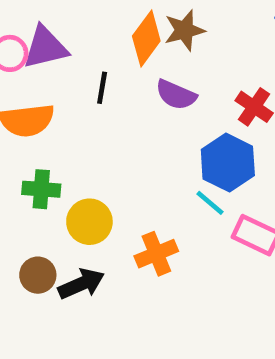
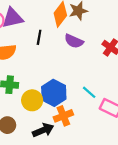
blue hexagon: (228, 163) -> (54, 93), moved
black arrow: (81, 284) -> (43, 130), moved

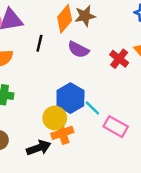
blue hexagon: (54, 93) -> (70, 98), moved
yellow circle: (32, 100) -> (55, 118), moved

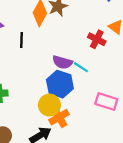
purple semicircle: (78, 50) -> (62, 62), moved
cyan line: (92, 108) -> (81, 67), moved

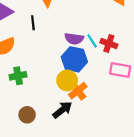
red cross: (97, 39) -> (109, 44), moved
cyan line: (81, 67) -> (92, 41), turned 32

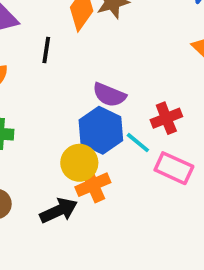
cyan line: (92, 41) -> (138, 143), moved, turned -32
red cross: (109, 44) -> (166, 118), turned 35

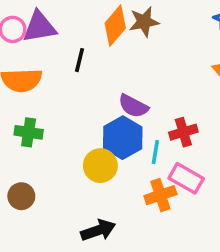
cyan line: (138, 143) -> (155, 152), turned 55
orange cross: (93, 185) -> (160, 195), moved
black arrow: (59, 211) -> (98, 230), moved

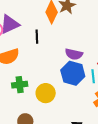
yellow circle: (100, 166) -> (46, 93), moved

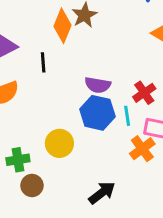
green cross: (20, 85) -> (18, 160), moved

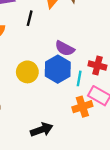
red cross: (144, 93) -> (97, 66), turned 30
yellow circle: (59, 143) -> (27, 72), moved

